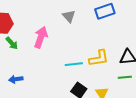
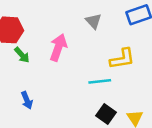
yellow L-shape: (99, 58) -> (122, 59), moved
blue arrow: (16, 79) -> (27, 100), turned -104

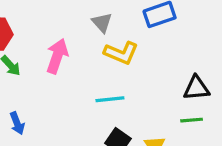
yellow L-shape: (122, 59) -> (121, 53), moved, turned 32

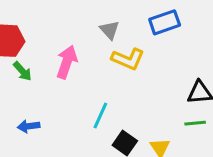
cyan line: (110, 99) -> (100, 116), moved, turned -60
blue arrow: (17, 123) -> (29, 126), turned 105

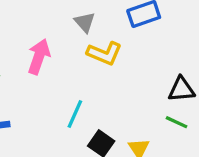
green line: (195, 123) -> (176, 122), turned 30

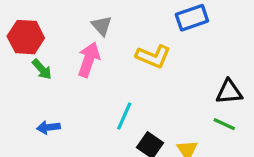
gray triangle: (85, 22) -> (102, 26), moved

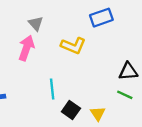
cyan line: (124, 116) -> (52, 89), turned -30

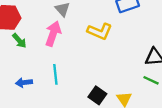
cyan line: (52, 89) -> (55, 74), moved

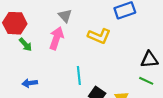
cyan line: (55, 74) -> (79, 76), moved

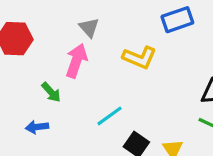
green arrow: (25, 45) -> (51, 92), moved
cyan line: (79, 76) -> (110, 116), turned 60

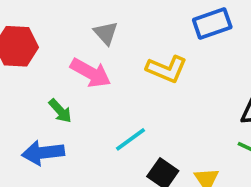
pink arrow: (76, 61) -> (91, 73), turned 100
blue arrow: (37, 127) -> (43, 153), size x1.5

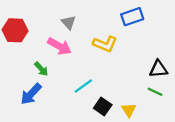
blue arrow: (43, 153) -> (31, 94), turned -40

